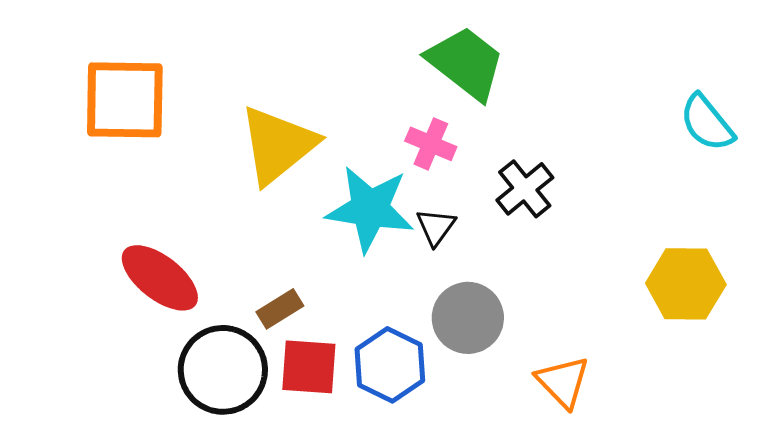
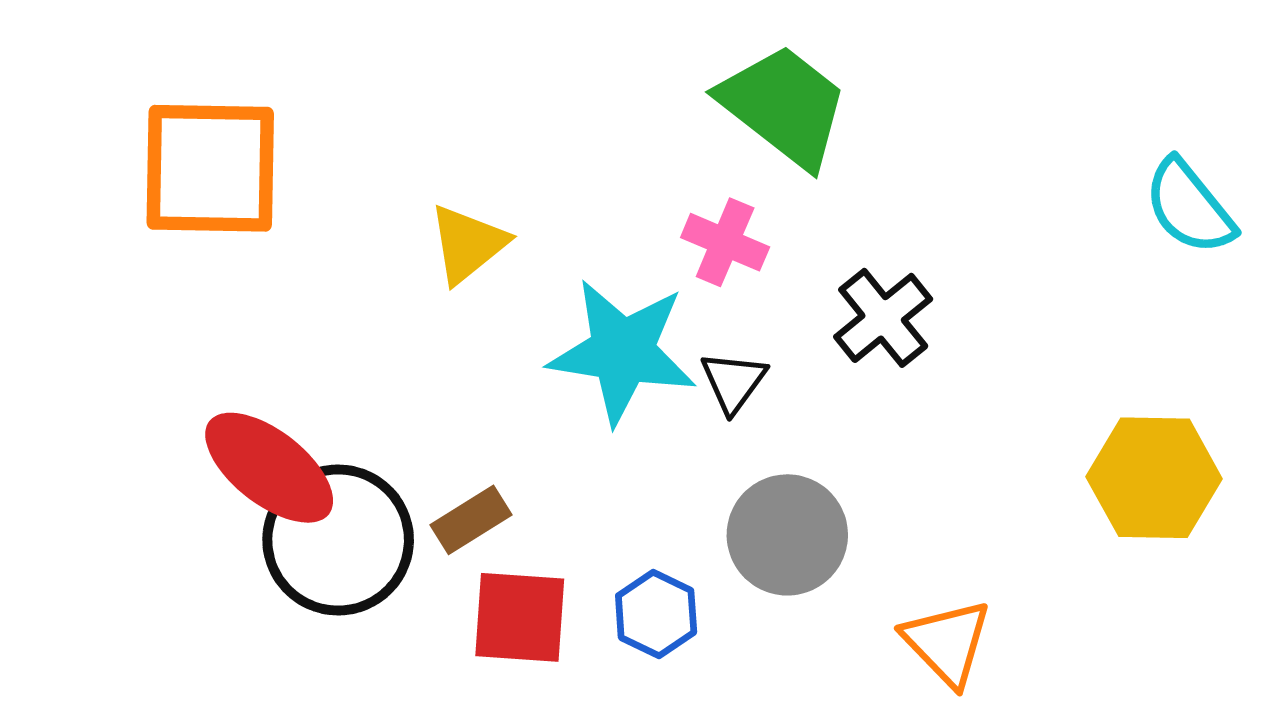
yellow triangle: (278, 145) -> (468, 244), size x0.6
blue hexagon: (390, 365) -> (656, 614), size x0.7
black circle: (223, 370) -> (338, 540), moved

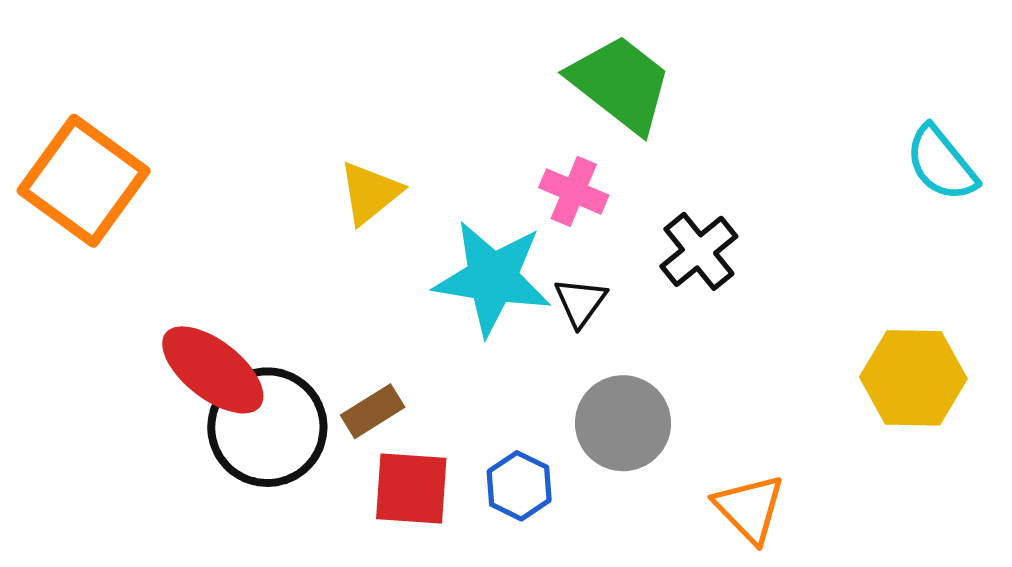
orange square: (210, 168) -> (84, 181), moved, turned 35

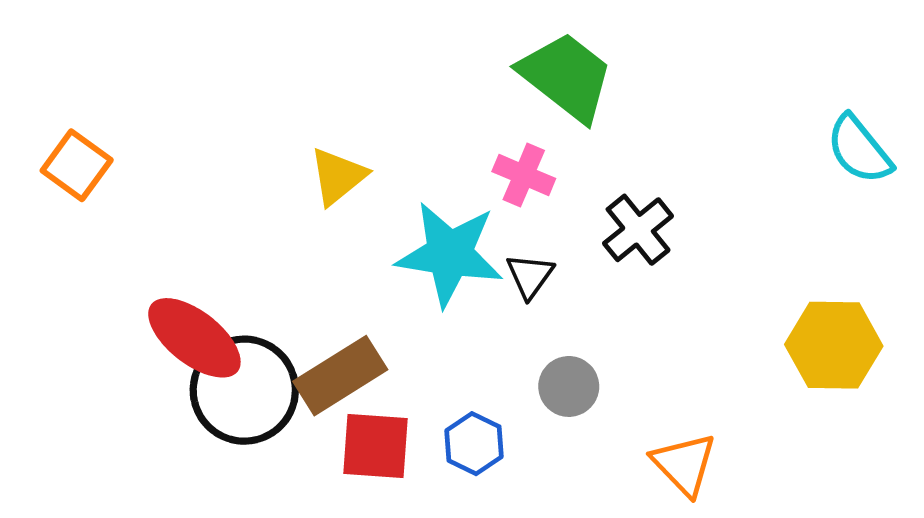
orange square: (84, 181) -> (77, 165), size x0.6
brown rectangle: (373, 411) -> (340, 376), size x1.6
gray circle: (623, 423) -> (569, 386), size x0.7

